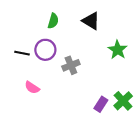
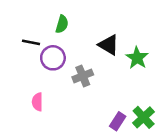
black triangle: (91, 21) -> (109, 45), moved
black line: (22, 53) -> (31, 42), moved
pink semicircle: (32, 88) -> (37, 102), turned 56

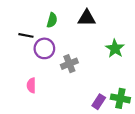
black triangle: (109, 45) -> (87, 18), moved, turned -30
green cross: (144, 117) -> (120, 98), turned -36

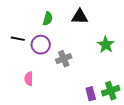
black line: (26, 35) -> (18, 39), moved
green cross: (120, 98) -> (111, 91), turned -30
purple rectangle: (99, 102) -> (91, 94), turned -48

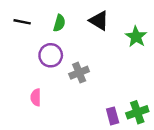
black triangle: (80, 17) -> (99, 21), turned 30
black line: (18, 39) -> (22, 22), moved
green star: (106, 45) -> (136, 37), moved

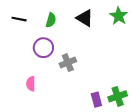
green star: (136, 37) -> (119, 16), moved

